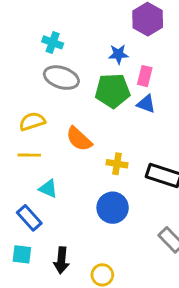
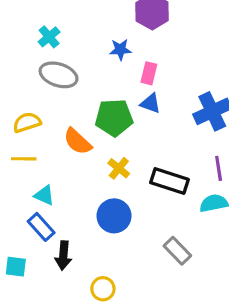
cyan cross: (53, 42) -> (49, 37), turned 30
green pentagon: (113, 91) -> (114, 118), moved
yellow cross: (117, 164) -> (119, 168), turned 30
blue rectangle: (29, 218) -> (41, 227), moved
black arrow: (61, 260) -> (63, 255), moved

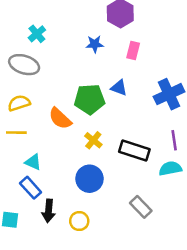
pink rectangle: (149, 73) -> (133, 50), moved
gray ellipse: (59, 75) -> (24, 65), moved
yellow circle: (103, 289) -> (79, 221), moved

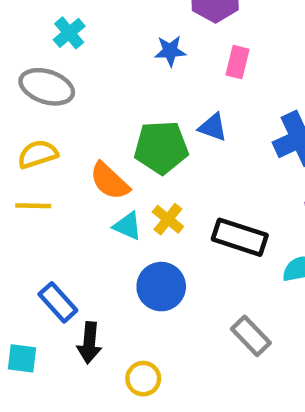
cyan triangle: (33, 162) -> (128, 226), moved
yellow circle: (79, 221) -> (143, 379), moved

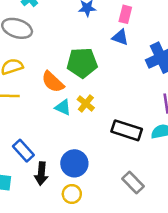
blue triangle: (213, 127) -> (120, 37), moved
black rectangle: (240, 237) -> (127, 130), moved
blue circle: (161, 287) -> (74, 163), moved
gray rectangle: (251, 336) -> (133, 183), moved

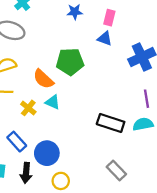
yellow cross: (86, 104) -> (28, 108), moved
blue circle: (74, 163) -> (47, 153), moved
black arrow: (41, 174) -> (26, 173), moved

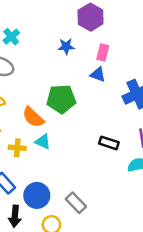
yellow cross: (28, 108) -> (17, 148), turned -35
black rectangle: (111, 123) -> (109, 143), moved, size x0.7
gray rectangle: (116, 171) -> (76, 203), moved

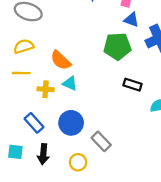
blue triangle: (98, 75) -> (131, 20), moved
green pentagon: (61, 99) -> (117, 46), moved
blue circle: (37, 195) -> (71, 123), moved

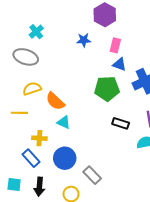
yellow semicircle: (24, 46) -> (32, 89), moved
yellow cross: (46, 89) -> (39, 138), moved

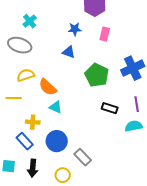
blue triangle: (120, 64) -> (69, 52), moved
green pentagon: (107, 89) -> (97, 75), turned 30

